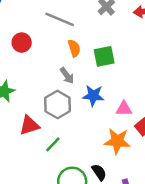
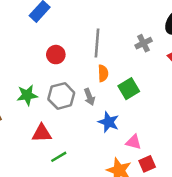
gray line: (60, 19) -> (97, 43), turned 56
green square: (104, 56) -> (129, 89), turned -35
gray hexagon: (57, 105) -> (61, 96), moved

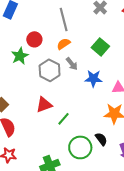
orange semicircle: (103, 73) -> (63, 44), moved, turned -104
green star: (27, 95) -> (20, 56), moved

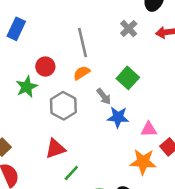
gray arrow: (72, 64) -> (104, 96), moved
green line: (63, 119) -> (71, 173), moved

